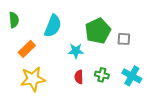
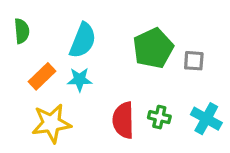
cyan star: (76, 51) -> (80, 80), moved
red semicircle: (79, 77) -> (123, 120), size x1.6

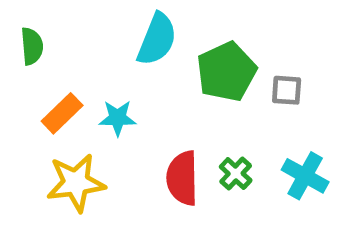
cyan semicircle: (83, 40) -> (157, 39), moved
green cross: (159, 117) -> (236, 174), turned 30

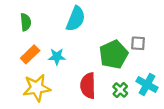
green semicircle: (32, 46) -> (26, 22), moved
green pentagon: (226, 72) -> (114, 54), moved
green cross: (236, 174) -> (120, 90), moved

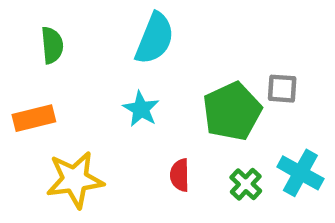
orange rectangle: (30, 54) -> (34, 118), moved, turned 30
cyan star: (57, 57) -> (141, 109), moved, turned 30
red semicircle: (88, 86) -> (180, 175), size x0.6

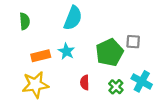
orange rectangle: (34, 118) -> (41, 56), moved

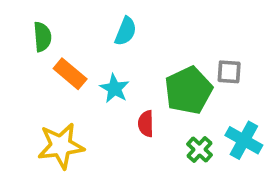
cyan semicircle: (73, 18) -> (126, 31), size x0.7
orange rectangle: (41, 56) -> (70, 74), moved, turned 54
red semicircle: (85, 82) -> (146, 124), moved

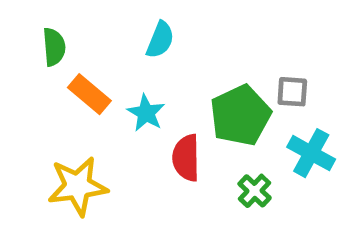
red semicircle: (146, 124) -> (186, 158), size x1.4
cyan cross: (244, 140) -> (311, 153), moved

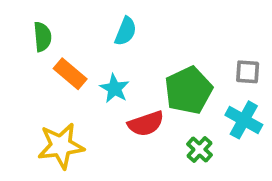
gray square: (292, 92) -> (248, 72), moved
red semicircle: (186, 158) -> (146, 124), turned -108

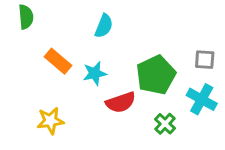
green semicircle: (42, 37) -> (26, 17), moved
cyan star: (114, 89) -> (95, 73), turned 30
yellow star: (61, 146) -> (50, 121), size x0.7

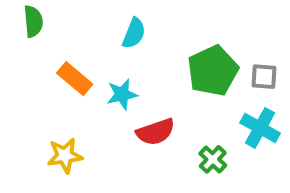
green pentagon: (156, 75) -> (213, 71), moved

